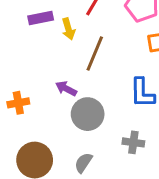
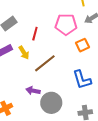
brown line: (95, 53) -> (45, 63), turned 45

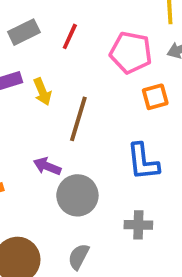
red line: (35, 34) -> (70, 36), moved
brown line: (45, 63) -> (78, 119), turned -45

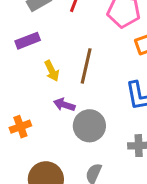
yellow arrow: (42, 92) -> (52, 71), moved

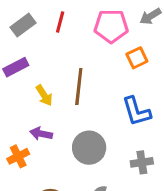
purple arrow: (64, 105) -> (41, 134), moved

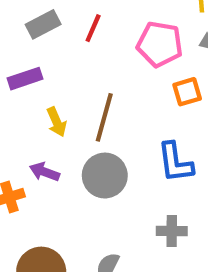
gray circle: (89, 148) -> (105, 176), moved

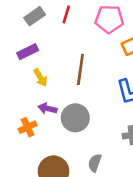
yellow arrow: (57, 122) -> (41, 78), moved
gray circle: (105, 176) -> (75, 118), moved

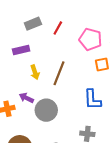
yellow arrow: (41, 78) -> (35, 72), moved

